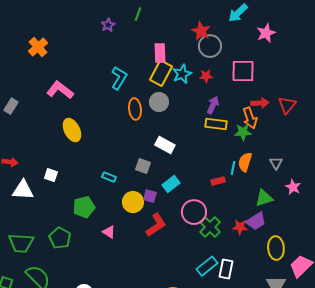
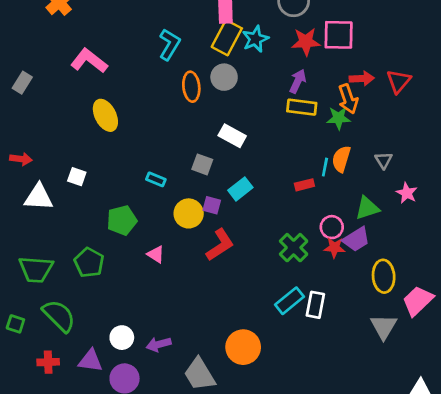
red star: (206, 76) -> (306, 42), moved, size x1.5
pink circle: (194, 212) -> (332, 227), moved, size x0.7

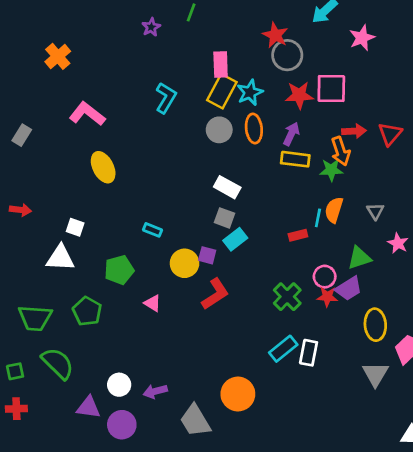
orange ellipse: (191, 87) -> (254, 129), moved
gray square: (202, 164) -> (225, 218), moved
white triangle: (39, 197) -> (60, 258), moved
green square: (15, 324) -> (15, 371), turned -30
red cross: (48, 362) -> (16, 409), moved

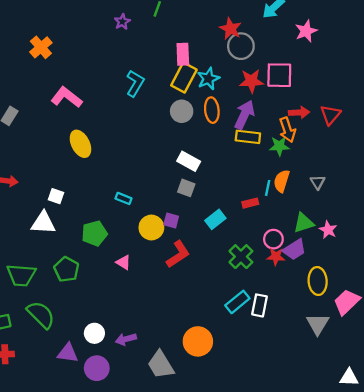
purple arrow: (291, 134) -> (244, 115), size x1.4
cyan rectangle: (235, 239) -> (215, 219), moved
pink star: (398, 243) -> (328, 230), moved

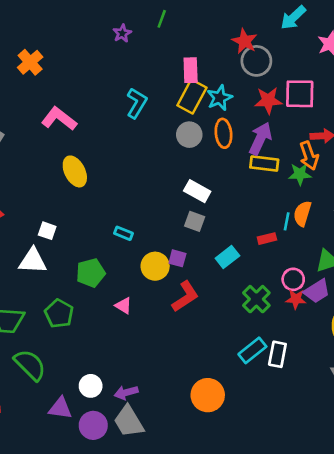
gray trapezoid: (161, 365) -> (129, 421), moved

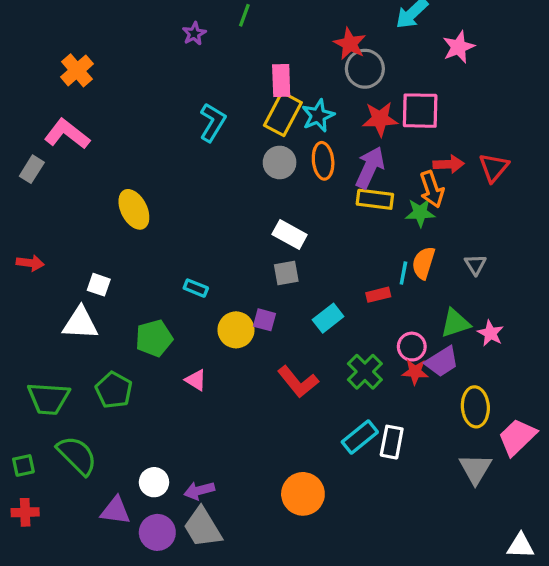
pink L-shape: (59, 119) -> (67, 134), moved
gray square: (195, 221) -> (286, 273), turned -30
red L-shape: (185, 296) -> (298, 382), moved, turned 84

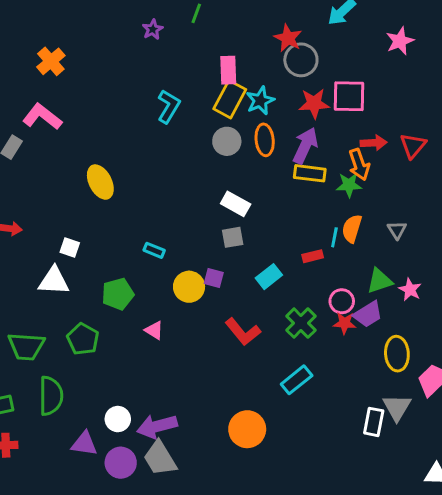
pink star: (459, 47) -> (400, 41), moved
white rectangle: (392, 442) -> (374, 422), moved
green semicircle: (77, 455) -> (51, 396), turned 45
purple arrow: (199, 491) -> (157, 426), size x1.5

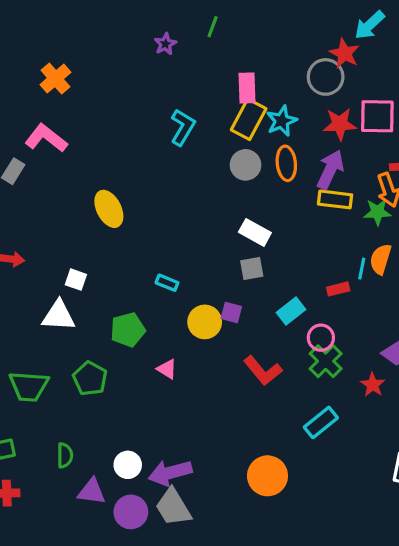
red star: (288, 38) -> (344, 53), moved
pink circle: (342, 301) -> (321, 338), moved
red star: (345, 323) -> (373, 385), moved, turned 30
green semicircle: (51, 396) -> (65, 455), moved, size x0.6

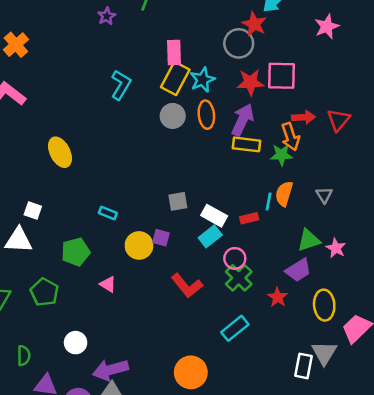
white rectangle: (255, 232) -> (214, 216), moved
white circle: (128, 465) -> (76, 343), moved

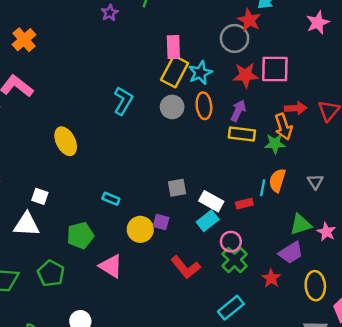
cyan L-shape: (121, 85) -> (123, 101), moved
purple arrow: (243, 120) -> (238, 111), size x0.7
pink triangle: (108, 284) -> (111, 266), size x1.5

